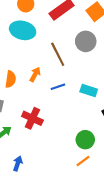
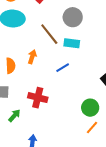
blue line: (58, 87) -> (63, 68), moved
cyan rectangle: (89, 91) -> (72, 43), moved

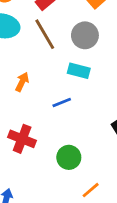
brown line: (49, 34) -> (45, 34), moved
green circle: (90, 108) -> (69, 157), moved

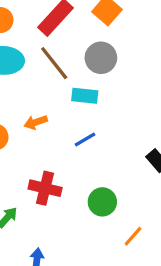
cyan rectangle: (79, 71) -> (85, 96), moved
orange arrow: (22, 82) -> (36, 122), turned -126

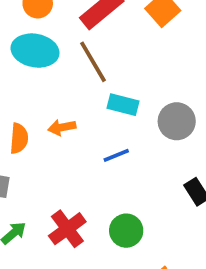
gray circle: (101, 58) -> (177, 121), moved
red cross: (45, 188) -> (67, 229), moved, turned 32

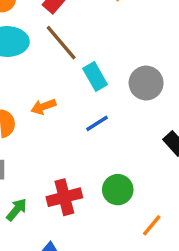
cyan rectangle: (123, 105) -> (95, 76), turned 56
red cross: (67, 229) -> (64, 197), turned 32

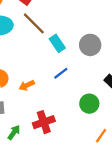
orange arrow: (43, 107) -> (27, 85), moved
green circle: (118, 190) -> (89, 104), moved

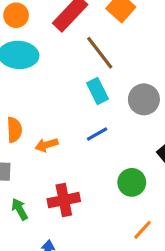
brown line: (34, 23) -> (100, 53), moved
green arrow: (14, 132) -> (20, 209), turned -72

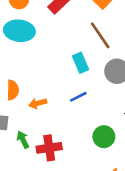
brown line: (100, 53) -> (100, 35), moved
green arrow: (20, 209) -> (23, 140), moved

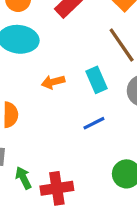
orange arrow: (38, 103) -> (53, 82), moved

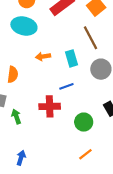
red cross: (57, 188) -> (50, 106), moved

